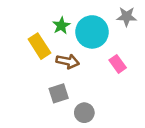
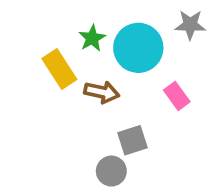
gray square: (59, 93) -> (133, 140), moved
gray circle: (84, 113) -> (111, 171), moved

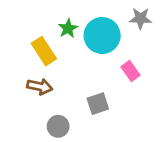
brown arrow: (102, 92) -> (40, 87), moved
gray circle: (111, 171) -> (58, 126), moved

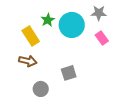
pink rectangle: (130, 71) -> (102, 38), moved

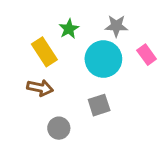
gray star: (99, 13) -> (116, 26), moved
cyan circle: (72, 25) -> (103, 59), moved

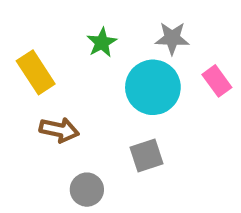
yellow rectangle: (44, 52) -> (36, 72), moved

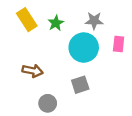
yellow rectangle: (36, 72) -> (27, 20), moved
pink rectangle: (217, 81) -> (119, 44), turned 42

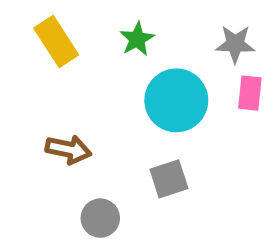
gray star: (94, 21) -> (235, 44), moved
green star: (56, 23) -> (137, 39), moved

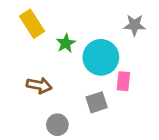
green star: (137, 39) -> (66, 43), moved
pink rectangle: (250, 93) -> (123, 81), moved

